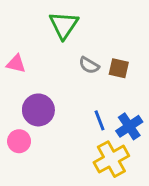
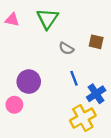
pink triangle: (16, 64) -> (12, 20), moved
brown square: (119, 68) -> (96, 42), moved
blue line: (99, 120) -> (74, 78), moved

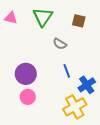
brown square: (96, 42) -> (79, 21), moved
pink circle: (14, 105) -> (28, 97), moved

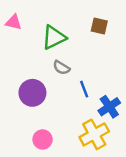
green triangle: (43, 17) -> (54, 37), moved, turned 30
gray semicircle: (60, 44) -> (61, 68), moved
pink circle: (28, 97) -> (43, 139), moved

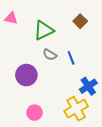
brown square: (99, 26) -> (80, 21), turned 32
blue line: (84, 89) -> (71, 58), moved

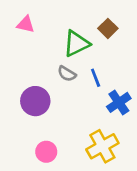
pink triangle: (11, 18) -> (26, 24), moved
green triangle: (44, 30) -> (76, 44), moved
blue cross: (88, 86) -> (119, 102), moved

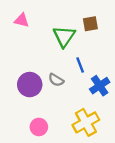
brown square: (108, 28) -> (90, 24), turned 35
green triangle: (76, 44) -> (64, 36), turned -30
gray semicircle: (67, 74) -> (56, 80), moved

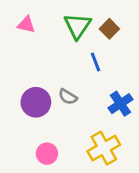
brown square: (90, 24) -> (109, 29), turned -35
green triangle: (64, 36) -> (77, 26), moved
blue line: (80, 65) -> (96, 62), moved

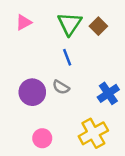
pink triangle: (26, 25) -> (24, 22), turned -42
blue line: (96, 62) -> (67, 57), moved

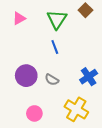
brown square: (98, 26) -> (85, 10), moved
gray semicircle: (61, 87) -> (52, 80), moved
yellow cross: (93, 133) -> (76, 109), turned -30

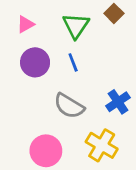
purple circle: (26, 76) -> (35, 62), moved
gray semicircle: (52, 80) -> (69, 106), size x1.6
pink circle: (34, 113) -> (46, 151), size x1.5

